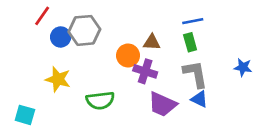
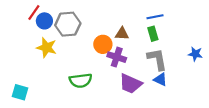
blue circle: (61, 37) -> (44, 21), moved
yellow star: (58, 79) -> (47, 48), moved

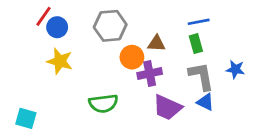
gray hexagon: (68, 24) -> (110, 26), moved
blue star: (195, 54) -> (235, 69), moved
purple cross: (117, 57) -> (150, 73), turned -30

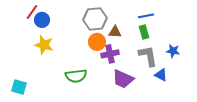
gray hexagon: (110, 26) -> (95, 19), moved
blue triangle: (205, 102) -> (161, 75), moved

